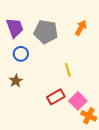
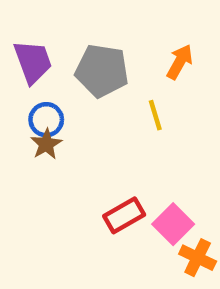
yellow line: (68, 70) -> (155, 115), moved
brown star: (16, 81) -> (46, 144), moved

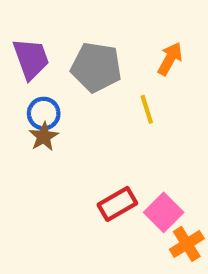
orange cross: (198, 258) -> (187, 244), turned 32

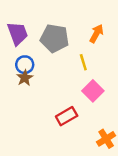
pink square: (164, 212) -> (93, 91), moved

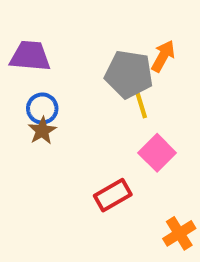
purple trapezoid: (18, 34) -> (30, 56), turned -65
gray pentagon: (55, 38) -> (129, 74), moved

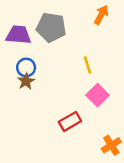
orange arrow: (163, 56) -> (101, 15), moved
gray pentagon: (129, 74) -> (51, 27), moved

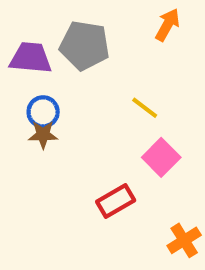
yellow line: (87, 65) -> (145, 108), turned -36
brown star: (26, 81) -> (43, 135), turned 30

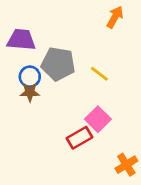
gray pentagon: (85, 45) -> (58, 64), moved
pink square: (161, 157) -> (98, 119), moved

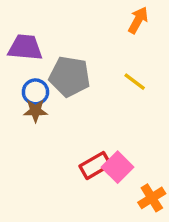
yellow line: (99, 74) -> (135, 82), moved
pink square: (98, 119) -> (118, 167), moved

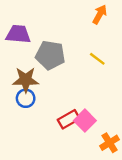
blue circle: (35, 92) -> (26, 98), moved
brown star: (35, 111) -> (26, 80), size x1.5

